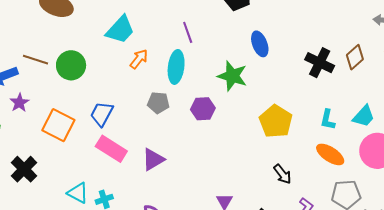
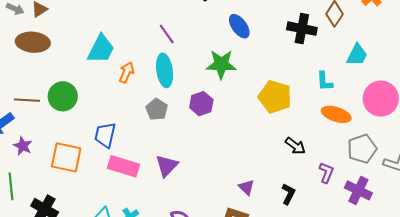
gray pentagon: (158, 103) -> (157, 109), turned -30
cyan trapezoid: (364, 116) -> (357, 55), moved

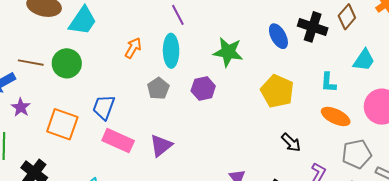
blue ellipse: (239, 26) -> (278, 36), moved
cyan trapezoid: (101, 49) -> (83, 21), moved

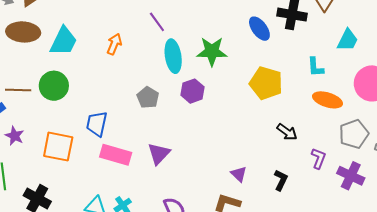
orange arrow: (133, 48) -> (114, 44), moved
cyan ellipse: (171, 51) -> (173, 56), moved

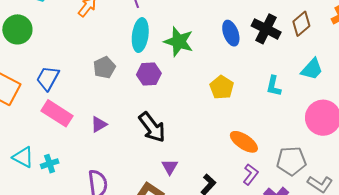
yellow pentagon: (266, 83) -> (222, 87), size x0.7
orange ellipse: (328, 100) -> (244, 142), moved
black arrow: (287, 132) -> (152, 127), moved, size x1.5
purple triangle: (159, 154) -> (99, 124), size x0.7

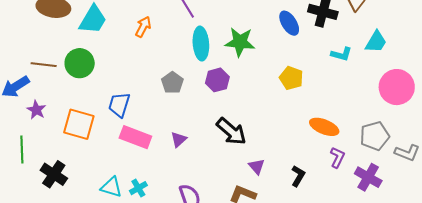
cyan L-shape: (274, 86) -> (341, 54), moved, turned -75

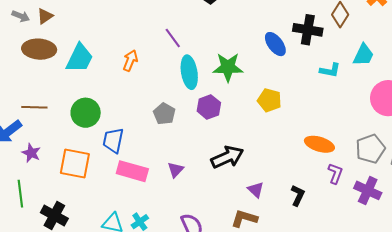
green circle: (80, 63) -> (86, 113), moved
yellow pentagon: (291, 78) -> (269, 100), moved
black arrow: (231, 131) -> (227, 157), turned -60

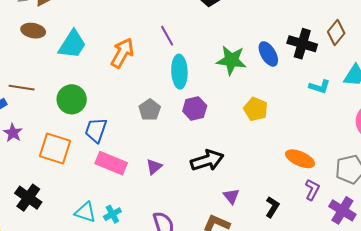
brown ellipse: (39, 49) -> (33, 31), size x0.7
orange arrow: (130, 61) -> (122, 53), size x1.4
green star: (228, 67) -> (231, 60), moved

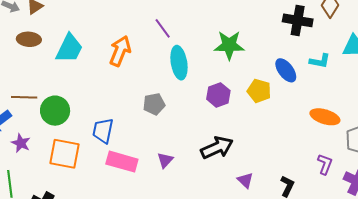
blue ellipse: (268, 54) -> (286, 70), moved
green circle: (72, 99) -> (55, 111), moved
purple hexagon: (195, 108) -> (218, 95), moved
gray pentagon: (150, 110) -> (154, 104), turned 30
orange ellipse: (300, 159) -> (325, 117), moved

